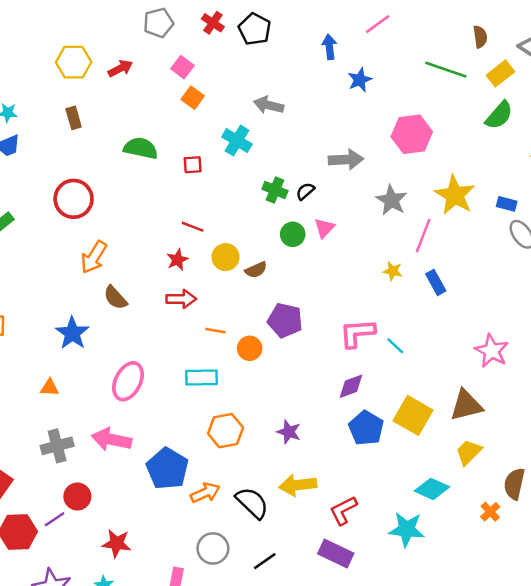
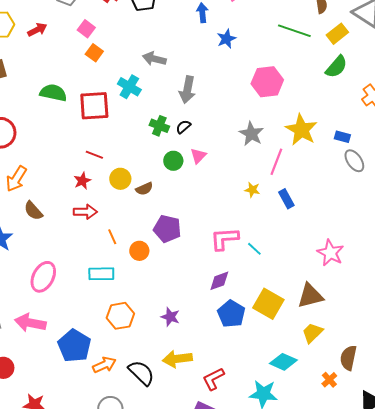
gray arrow: (346, 160) -> (187, 90), moved, turned 104
red square: (193, 165) -> (94, 106), size x2.0
orange line: (215, 331) -> (112, 237), turned 56

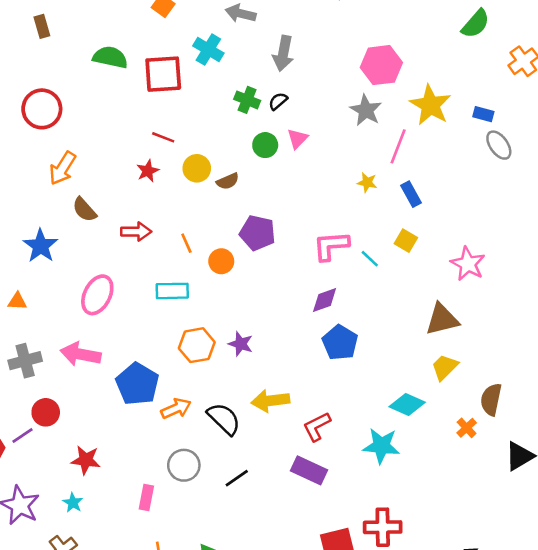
pink hexagon: (267, 82) -> (381, 65), moved
red arrow: (85, 212) -> (136, 232), moved
yellow square: (268, 304) -> (406, 241), moved, size x0.6
purple star: (170, 317) -> (241, 344), moved

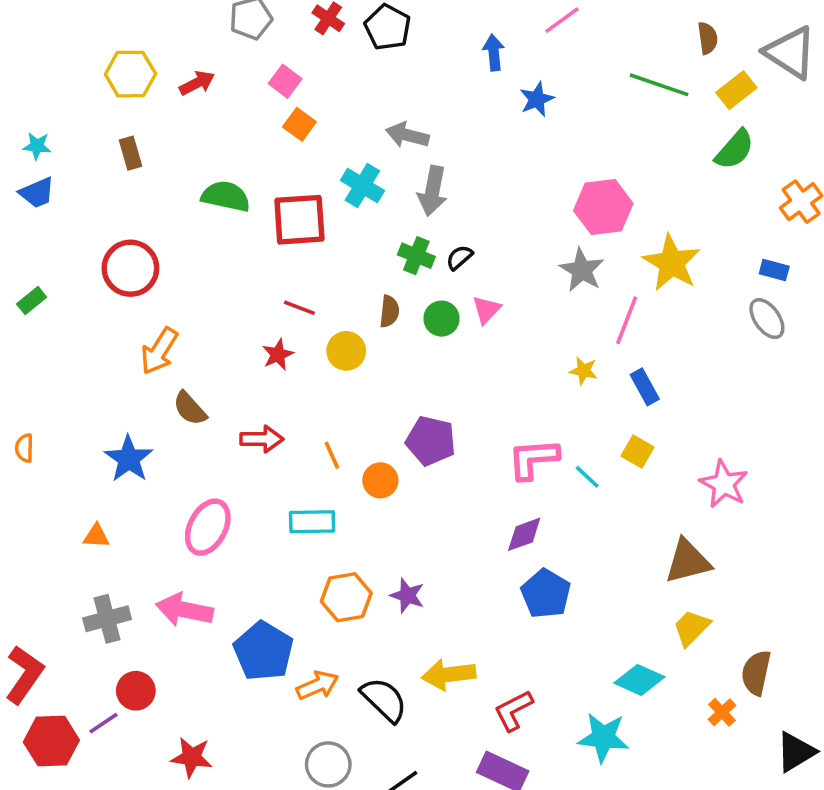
gray arrow: (283, 53) -> (433, 191), moved
blue rectangle: (483, 114) -> (774, 270), moved
brown semicircle: (228, 181) -> (389, 311), moved, turned -60

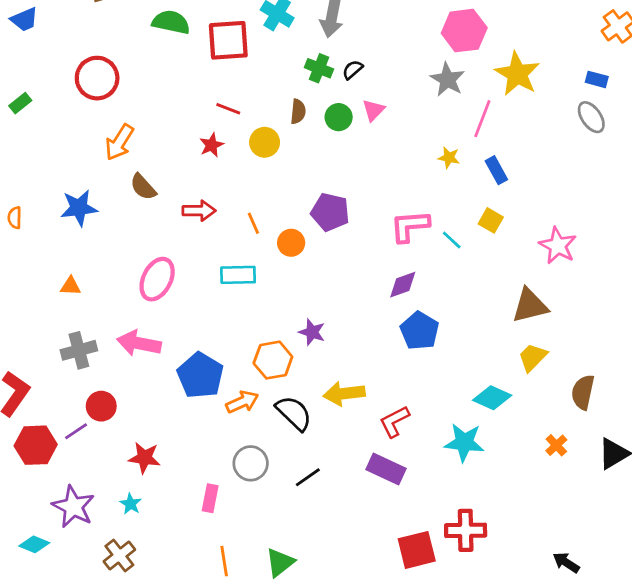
blue star: (129, 459) -> (79, 208), moved, turned 30
orange hexagon: (346, 597) -> (273, 360), moved
orange cross: (722, 712) -> (556, 445), moved

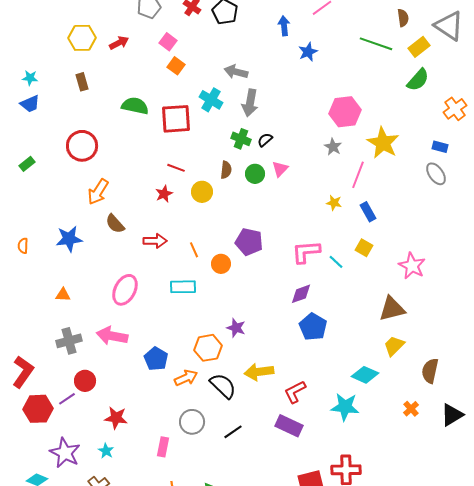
gray star: (447, 79) -> (333, 147), size x0.7
blue pentagon: (200, 375) -> (156, 359), size x0.7

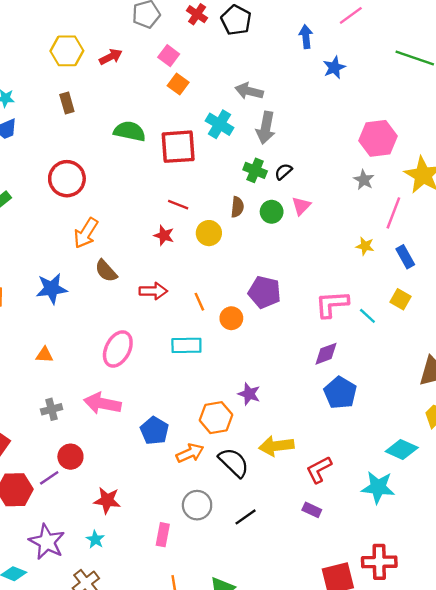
red star: (164, 194) -> (164, 235), turned -30
gray cross: (69, 341) -> (52, 409), size x0.7
purple rectangle: (289, 426) -> (312, 510), size x0.6

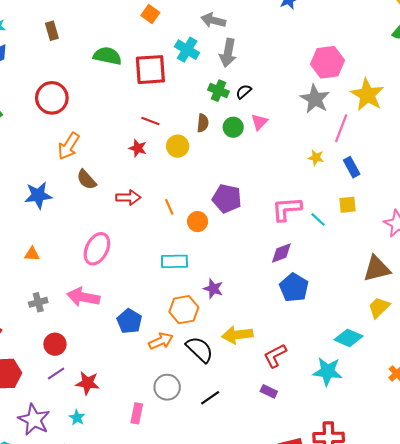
gray star: (364, 180) -> (315, 99), size x1.6
yellow square: (401, 299) -> (347, 205), turned -36
cyan rectangle: (186, 345) -> (174, 261), moved
purple line: (49, 478) -> (56, 374), moved

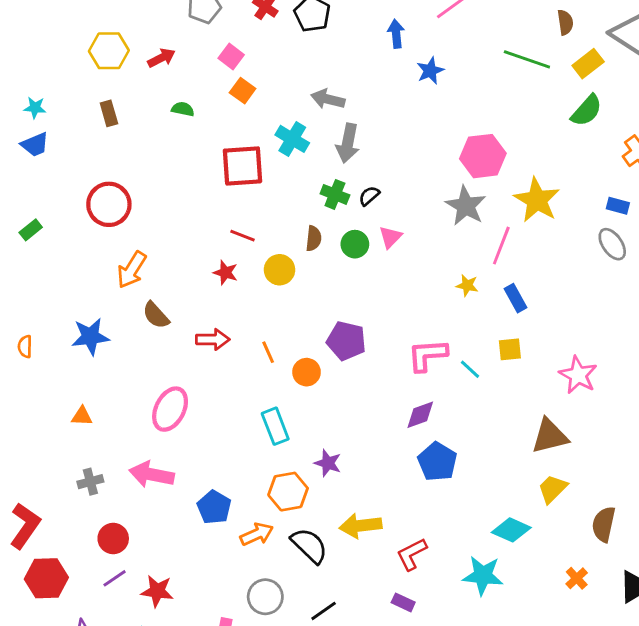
green semicircle: (107, 56) -> (183, 109), moved, size x0.6
cyan rectangle: (174, 261) -> (275, 426), turned 70

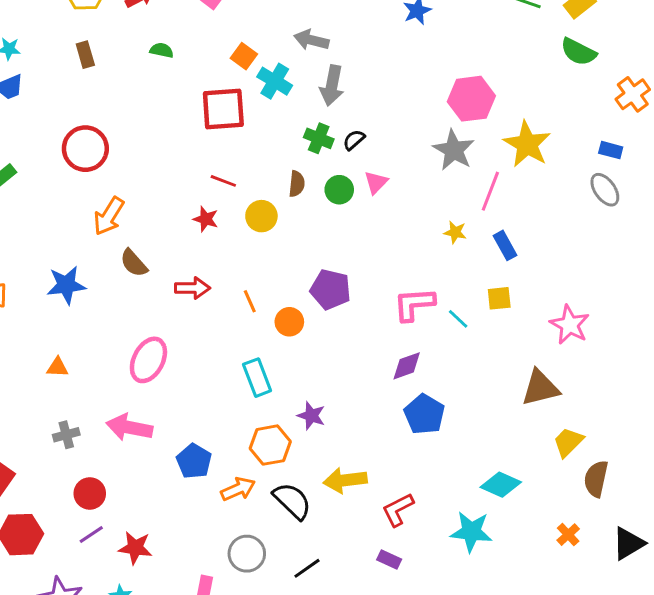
orange square: (243, 91) -> (244, 56), moved
green semicircle: (587, 111) -> (578, 52), turned 76
yellow trapezoid: (552, 489) -> (568, 442), moved

